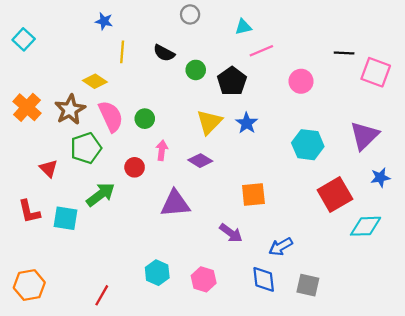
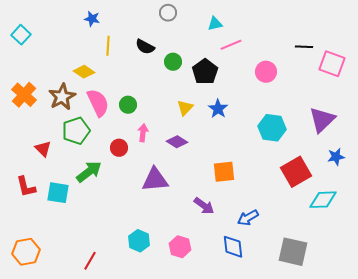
yellow triangle: (209, 122) -> (185, 108), size x0.7
gray square: (308, 285) -> (293, 252), moved, size x1.4

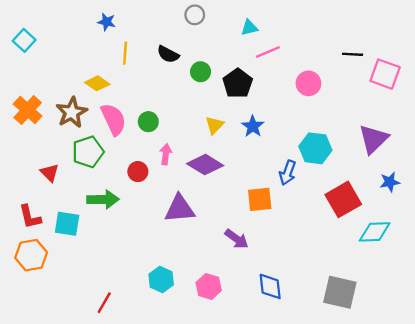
purple diamond: (177, 142) -> (205, 165), size x1.4
green arrow: (89, 172) -> (103, 199), turned 36
blue arrow: (248, 218) -> (288, 173), moved, turned -40
orange hexagon: (26, 252) -> (31, 255), moved

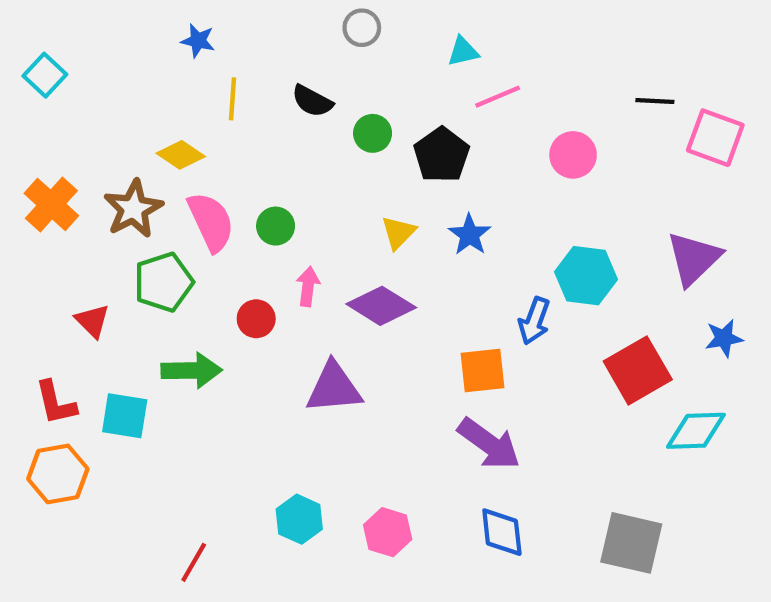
purple arrow: (237, 239) -> (489, 444), moved, size x1.4

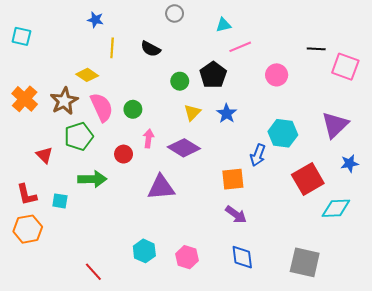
cyan square: (45, 75) -> (21, 36), turned -30
green circle: (373, 133) -> (180, 81), moved
cyan square: (125, 416) -> (60, 201), size x0.7
purple arrow: (489, 444) -> (236, 214), size x0.7
red line: (194, 562) -> (93, 272), turned -72

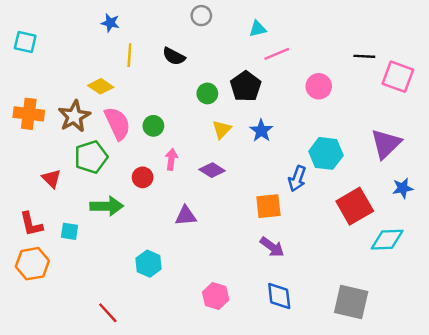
orange cross: (25, 99) -> (29, 114), turned -35
purple diamond: (184, 148) -> (212, 170), size x0.7
purple triangle: (161, 187) -> (186, 216), size x0.7
cyan hexagon: (144, 251) -> (149, 264), moved

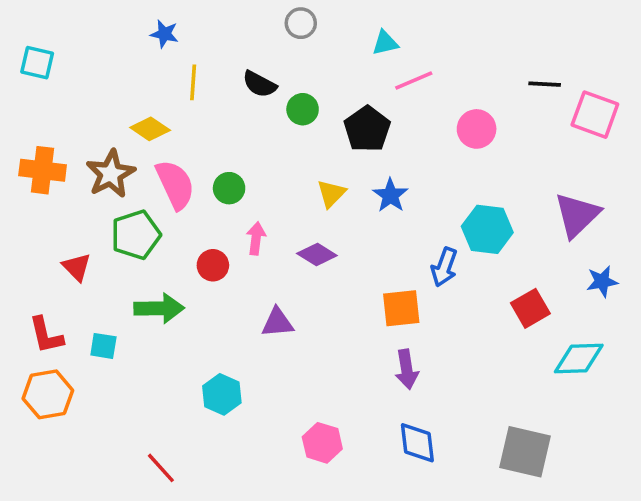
green circle: (207, 93) -> (303, 109), moved
red square: (355, 206) -> (530, 308), size x0.7
purple arrow: (272, 247) -> (407, 369), turned 45

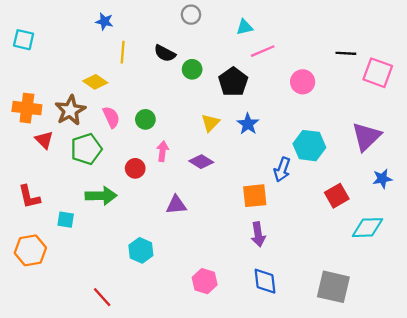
pink semicircle: (175, 185) -> (111, 117), size x0.7
red triangle: (77, 267) -> (44, 140), moved
red L-shape: (46, 335) -> (29, 197), moved

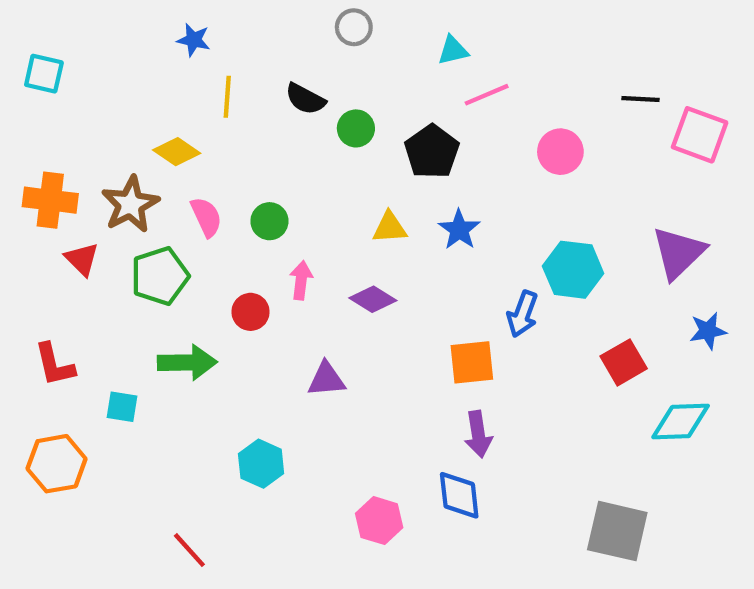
yellow triangle: (210, 123) -> (390, 228), turned 42
blue diamond: (265, 281) -> (459, 495), moved

